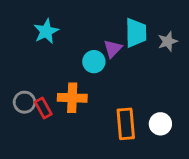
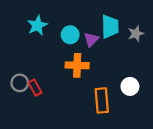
cyan circle: (94, 62) -> (70, 35), moved
orange cross: (72, 98) -> (77, 65), moved
white circle: (160, 124) -> (130, 86), moved

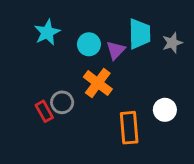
orange cross: (77, 65) -> (98, 83), turned 35
gray circle: (20, 83) -> (62, 102), moved

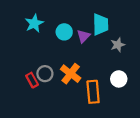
gray star: (172, 43) -> (118, 45), moved
orange cross: (98, 83) -> (71, 74), moved

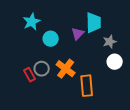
cyan circle: (64, 32) -> (51, 39), moved
white circle: (119, 79) -> (115, 62), moved

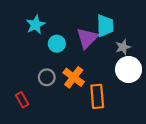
purple triangle: (78, 34) -> (87, 38), size x1.5
white circle: (115, 62) -> (129, 69), size x1.5
red rectangle: (30, 75) -> (22, 100), moved

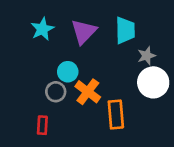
purple triangle: (87, 38) -> (84, 32), moved
cyan circle: (57, 44) -> (68, 72), moved
red rectangle: (22, 100) -> (42, 125), moved, turned 32

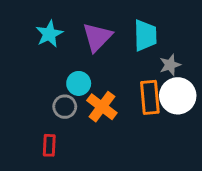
orange rectangle: (116, 114) -> (150, 97), moved

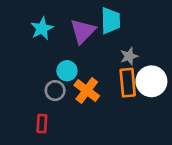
cyan trapezoid: (145, 35) -> (111, 21), moved
gray star: (170, 65) -> (129, 56), moved

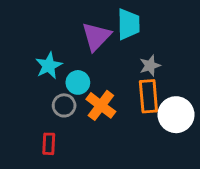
cyan star: (42, 29) -> (49, 66), moved
white circle: (151, 81) -> (176, 115), moved

